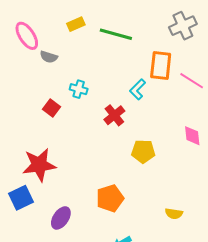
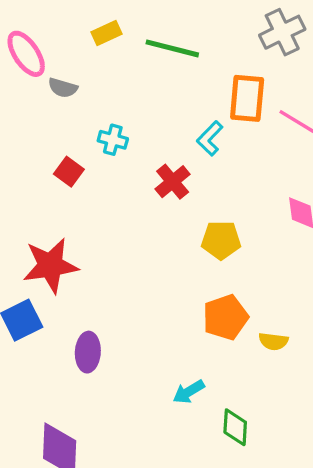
orange pentagon: (110, 198) -> (225, 317), moved
purple ellipse: (61, 218) -> (88, 352), turned -30

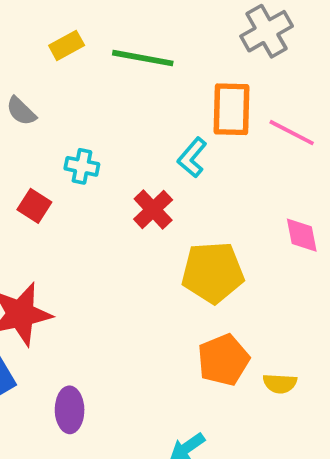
gray semicircle: (63, 88) -> (21, 111), turned 32
yellow pentagon: (221, 240) -> (213, 272), size x1.4

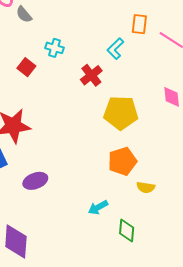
orange rectangle: (231, 109) -> (139, 24), size x0.7
yellow semicircle: (280, 384) -> (146, 187), moved
purple ellipse: (70, 410) -> (35, 181), turned 65

